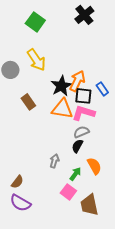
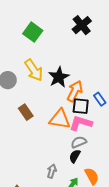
black star: (61, 86) -> (59, 77), moved

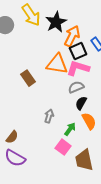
black square: (81, 106) -> (78, 51), turned -30
brown rectangle: (26, 112) -> (28, 78), moved
black semicircle: (75, 156) -> (81, 103), moved

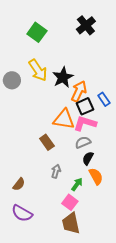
brown rectangle: (28, 78) -> (47, 142), moved
brown semicircle: (12, 137) -> (19, 184), moved
brown trapezoid: (84, 160) -> (71, 223), moved

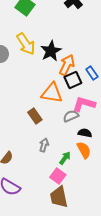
pink L-shape: (85, 123) -> (84, 104), moved
black semicircle: (88, 158) -> (85, 133), moved, turned 72

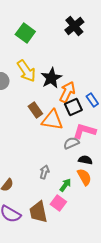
brown rectangle: (35, 116) -> (35, 110), moved
brown trapezoid: (59, 197) -> (38, 212), moved

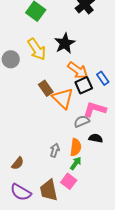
black star: (51, 78) -> (65, 43), moved
orange arrow: (67, 92) -> (78, 70), turned 100
orange triangle: (52, 120) -> (63, 98), turned 35
orange semicircle: (84, 177) -> (76, 147), moved, turned 36

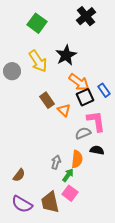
orange triangle: (63, 98) -> (64, 110), size x0.6
pink L-shape: (95, 109) -> (96, 121), turned 65
green arrow: (76, 163) -> (68, 175), moved

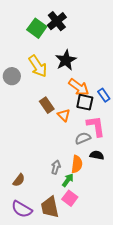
black cross: (86, 16) -> (57, 21), moved
black square: (85, 97) -> (85, 102), turned 36

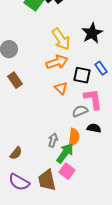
black star: (66, 60) -> (92, 33), moved
yellow arrow: (38, 66) -> (61, 39), moved
orange arrow: (79, 87) -> (57, 62), moved, turned -55
brown rectangle: (47, 105) -> (15, 80), moved
green arrow: (68, 180) -> (65, 153), size x1.5

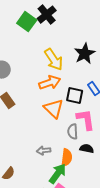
orange triangle: (61, 88) -> (54, 109), size x1.5
gray semicircle: (80, 111) -> (73, 132), turned -70
gray arrow: (53, 140) -> (44, 151), moved, turned -112

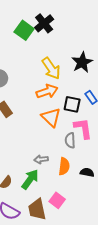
black semicircle: (87, 149) -> (87, 172), moved
green arrow: (58, 174) -> (30, 179), moved

